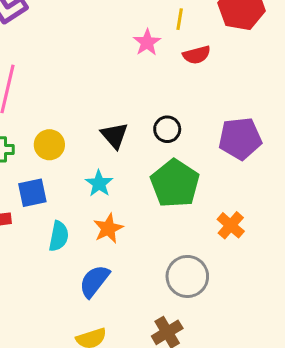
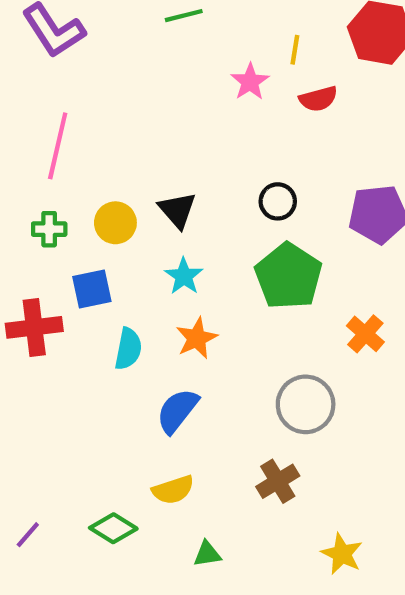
black triangle: (114, 135) -> (177, 210), moved

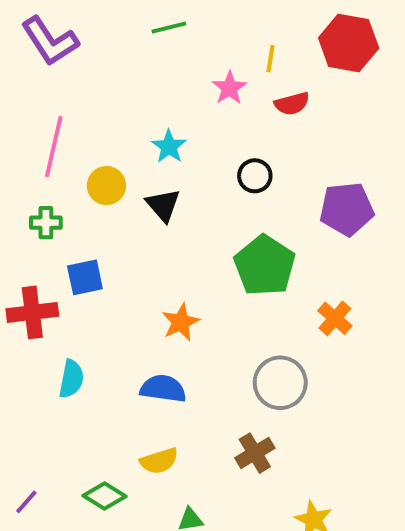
black circle: (278, 201) -> (255, 176), moved
yellow circle: (115, 223) -> (106, 186), moved
cyan star: (184, 276) -> (169, 147), moved
cyan semicircle: (128, 349) -> (71, 379), moved
blue semicircle: (177, 411) -> (163, 389), turned 60

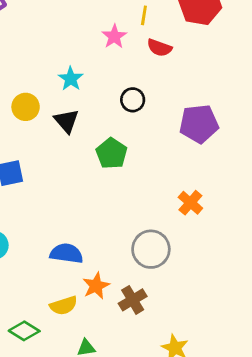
red semicircle: (292, 104) -> (159, 48), turned 35
green pentagon: (265, 266) -> (112, 153), moved, size x0.7
orange star: (181, 322) -> (96, 286), moved

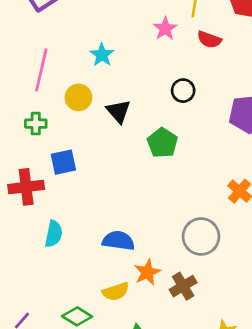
cyan star: (71, 79) -> (102, 55), moved

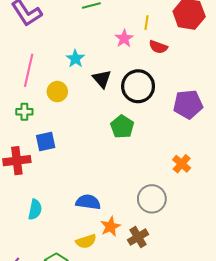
black circle: (183, 91) -> (138, 86), size x1.8
black triangle: (118, 111) -> (102, 79), moved
cyan semicircle: (54, 234) -> (35, 209), moved

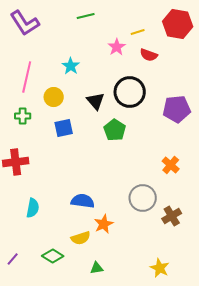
yellow line: (147, 23) -> (138, 32), turned 64
black triangle: (102, 79) -> (96, 101), moved
blue square: (46, 141) -> (64, 128), moved
brown cross: (138, 237) -> (172, 216), moved

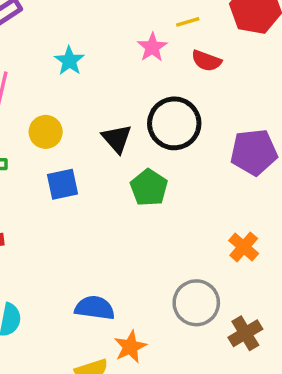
cyan star: (71, 66) -> (69, 61), moved

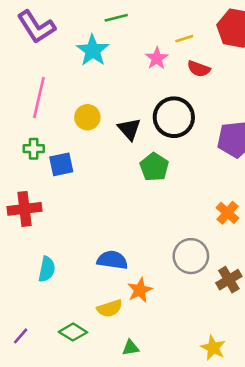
cyan star: (69, 61) -> (93, 50), moved, size x1.4
yellow circle: (46, 132) -> (87, 117), moved
blue square: (63, 184) -> (61, 164), moved

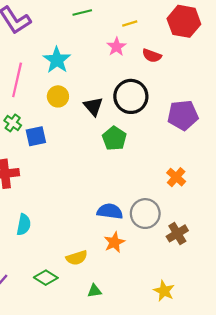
yellow line: (184, 39) -> (130, 24), moved
cyan star: (93, 50) -> (57, 60), moved
green cross: (34, 149) -> (13, 123), turned 35
blue semicircle: (112, 260) -> (110, 211), moved
orange star: (140, 290) -> (114, 242), moved

